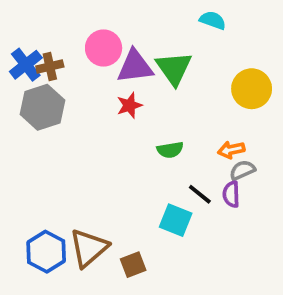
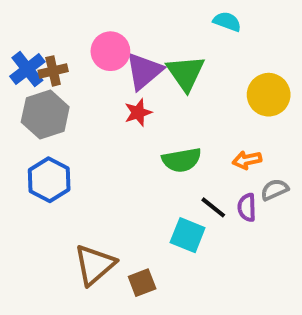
purple triangle: (135, 67) -> (144, 71), turned -33
green semicircle: (170, 150) -> (182, 160), size x1.4
gray semicircle: (242, 170) -> (275, 190), moved
blue hexagon: (46, 252) -> (49, 180), moved

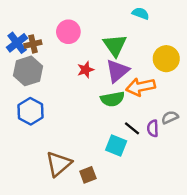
purple triangle: (144, 71) -> (117, 71), moved
orange arrow: (247, 160) -> (141, 87), moved, size x1.6

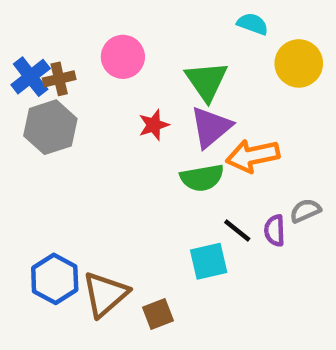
yellow circle: (166, 59) -> (299, 63), moved
blue hexagon: (30, 111) -> (55, 279), moved
cyan square: (116, 146) -> (209, 261), turned -35

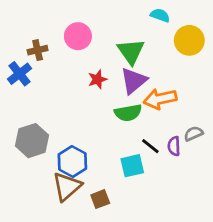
blue cross: (31, 77) -> (19, 74), moved
gray hexagon: (50, 127) -> (32, 141), moved
blue hexagon: (55, 279) -> (72, 161), moved

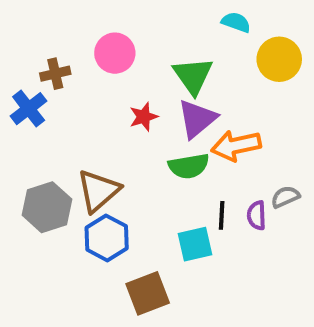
black line: (150, 146) -> (222, 215), turned 54
brown triangle: (67, 187) -> (98, 191), moved
brown square: (100, 199) -> (148, 293), size x1.5

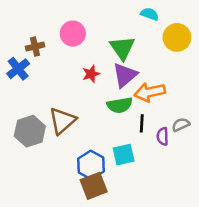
black line: (222, 215) -> (142, 123), moved
blue hexagon: (107, 238) -> (91, 165), moved

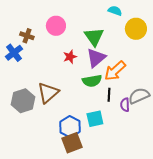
brown cross: (35, 47) -> (27, 36), turned 32
orange arrow: (150, 92) -> (115, 71), turned -30
gray semicircle: (181, 125) -> (139, 96), size x1.5

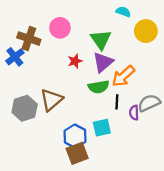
brown cross: (27, 36) -> (29, 39), size x1.5

